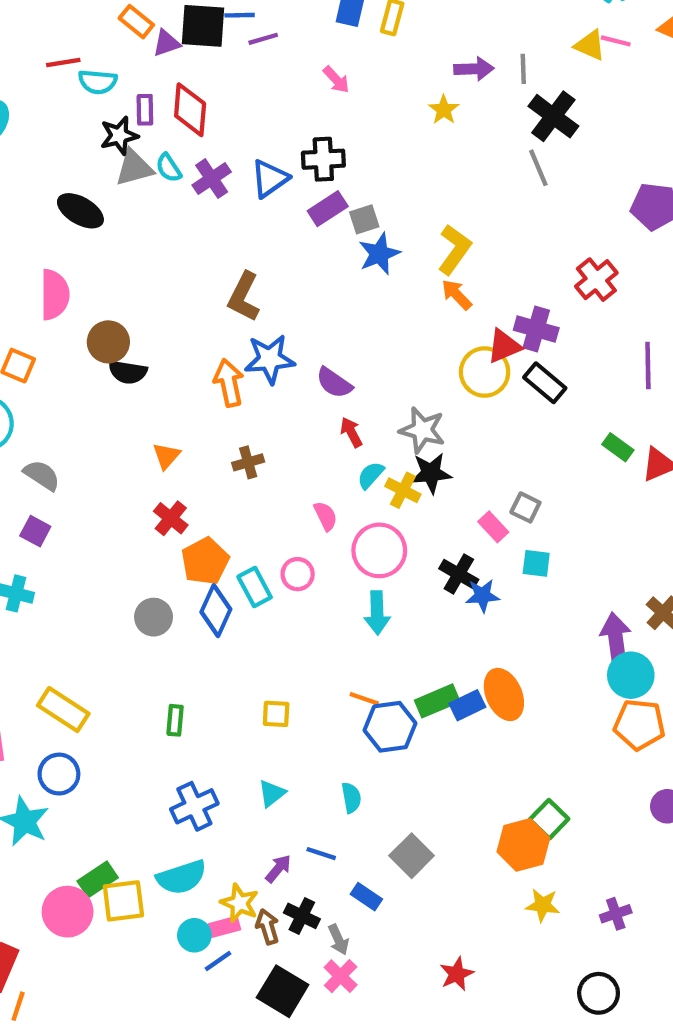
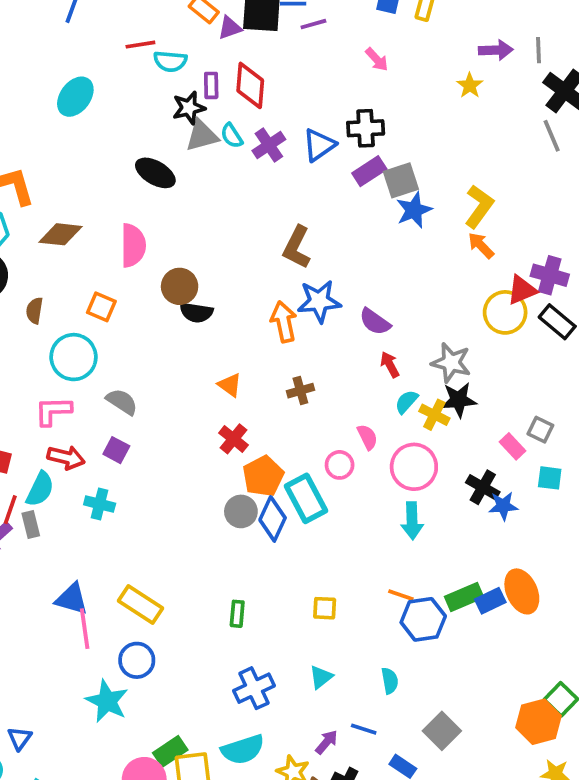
gray square: (364, 219) -> (401, 180), size x1.4
orange triangle: (166, 456) -> (230, 385), turned -35
pink circle: (298, 574) -> (340, 465), moved
cyan rectangle: (255, 587) -> (306, 498), size x1.4
gray circle: (154, 617) -> (241, 511), moved

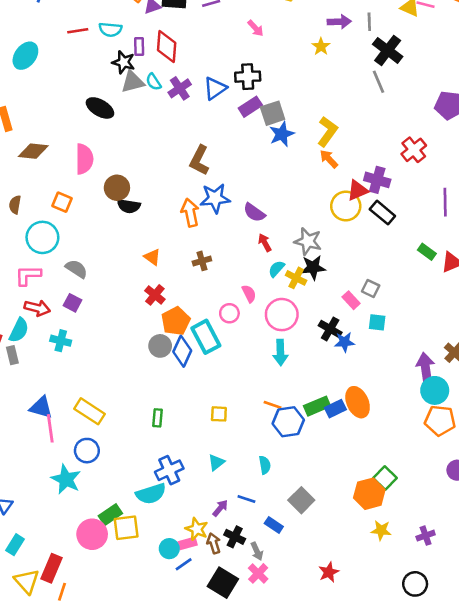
red line: (140, 45) -> (78, 31), moved
cyan ellipse: (75, 97) -> (25, 56), moved
black star: (189, 108) -> (123, 62), turned 30
cyan semicircle: (243, 750) -> (151, 494), moved

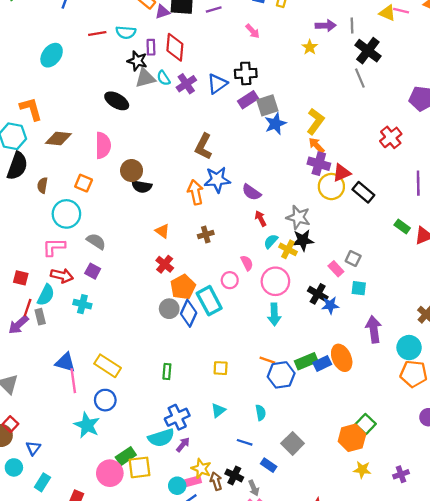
purple cross: (377, 180) -> (319, 164), moved
purple arrow: (426, 368) -> (374, 329), moved
purple arrow: (220, 508) -> (183, 445), moved

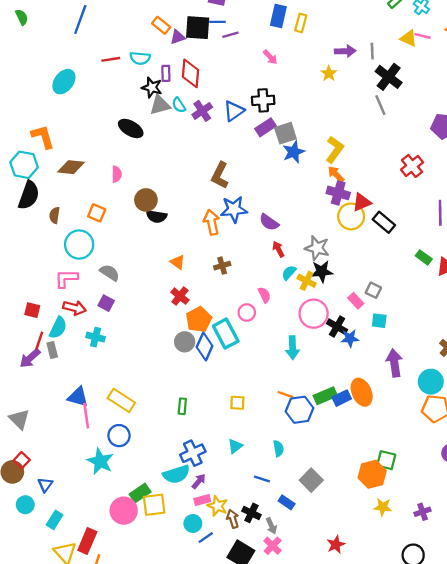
pink semicircle: (103, 145) -> (117, 174), size x0.6
pink circle: (275, 281) -> (314, 314), moved
green square: (366, 424) -> (386, 460), turned -30
pink rectangle: (193, 481) -> (202, 500), moved

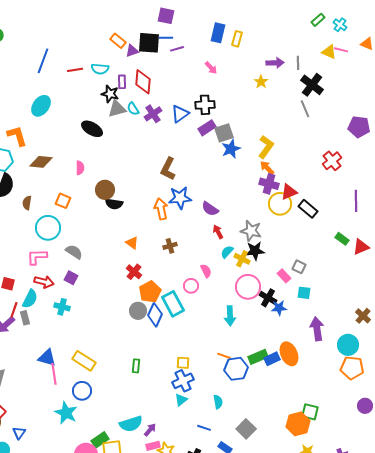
blue line: (80, 19) -> (43, 61), moved
cyan ellipse: (64, 82) -> (41, 106), moved
blue cross: (193, 453) -> (183, 381), moved

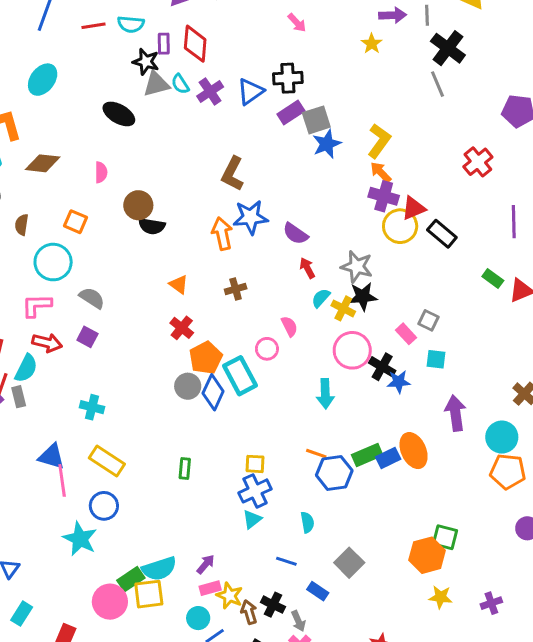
cyan cross: (62, 307) -> (92, 407), moved
cyan semicircle: (131, 424) -> (159, 569), moved

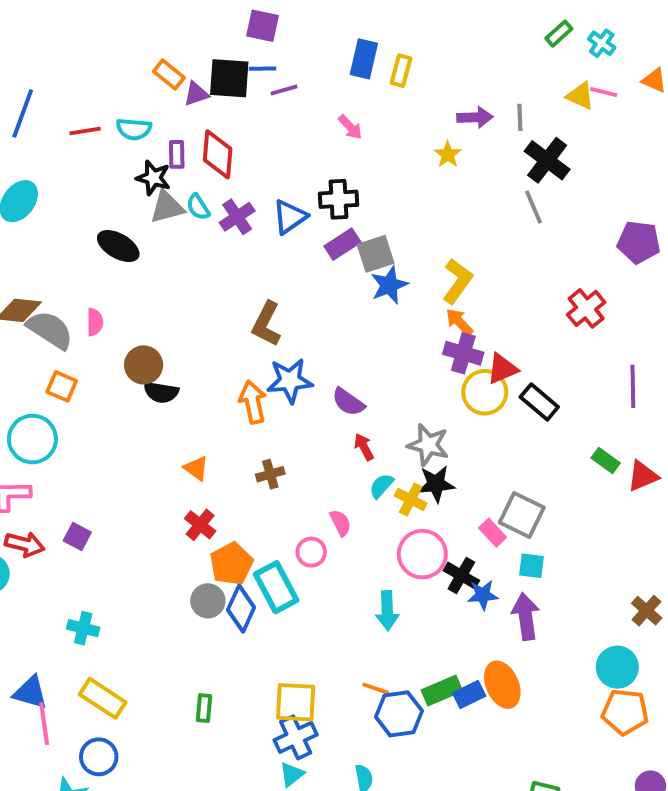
gray semicircle: (92, 298) -> (50, 330), moved, size x1.4
gray square: (429, 320) -> (522, 515), size x1.6
purple arrow: (455, 413) -> (526, 616), moved
yellow square: (255, 464) -> (296, 702), size x1.6

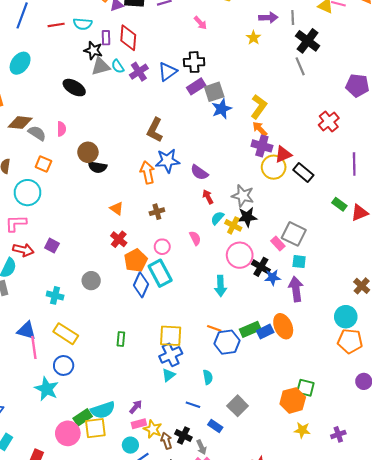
gray semicircle: (50, 330) -> (37, 133), size x0.7
pink circle: (311, 552) -> (162, 247), moved
gray circle: (208, 601) -> (91, 281), moved

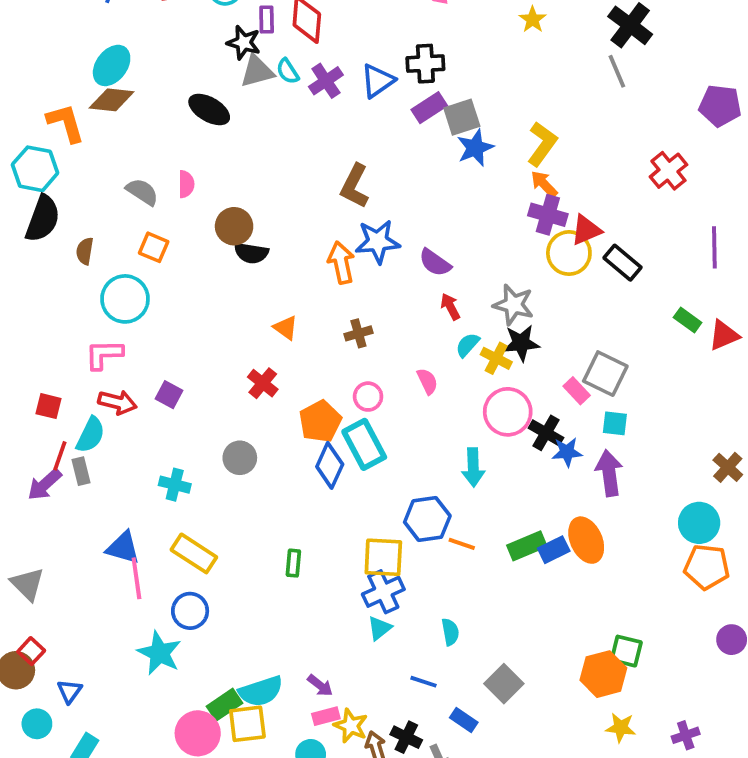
brown diamond: (20, 123) -> (112, 100), moved
red cross: (119, 239) -> (263, 383), moved
blue hexagon: (227, 342) -> (427, 519), moved
purple arrow: (136, 407) -> (320, 686), turned 88

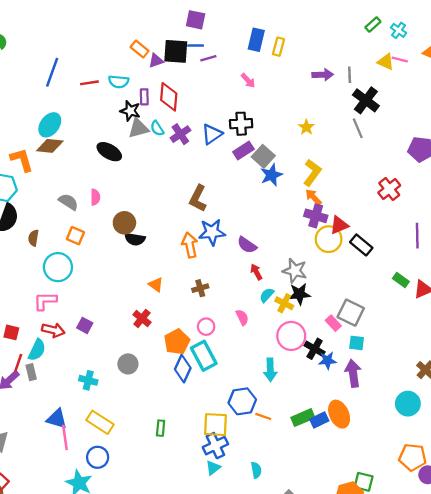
yellow star: (533, 20) -> (306, 127), moved
gray square: (462, 117) -> (263, 156), turned -30
orange pentagon: (707, 567) -> (413, 457), moved

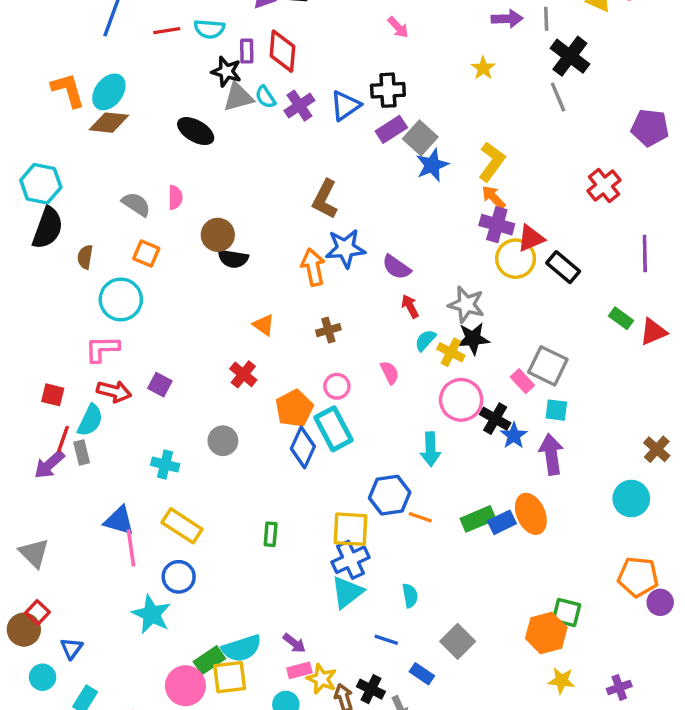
yellow star: (306, 127) -> (483, 68), moved
orange L-shape: (22, 160) -> (68, 90), moved
blue star: (327, 360) -> (514, 436), turned -30
cyan triangle: (213, 468) -> (347, 592), size x1.5

